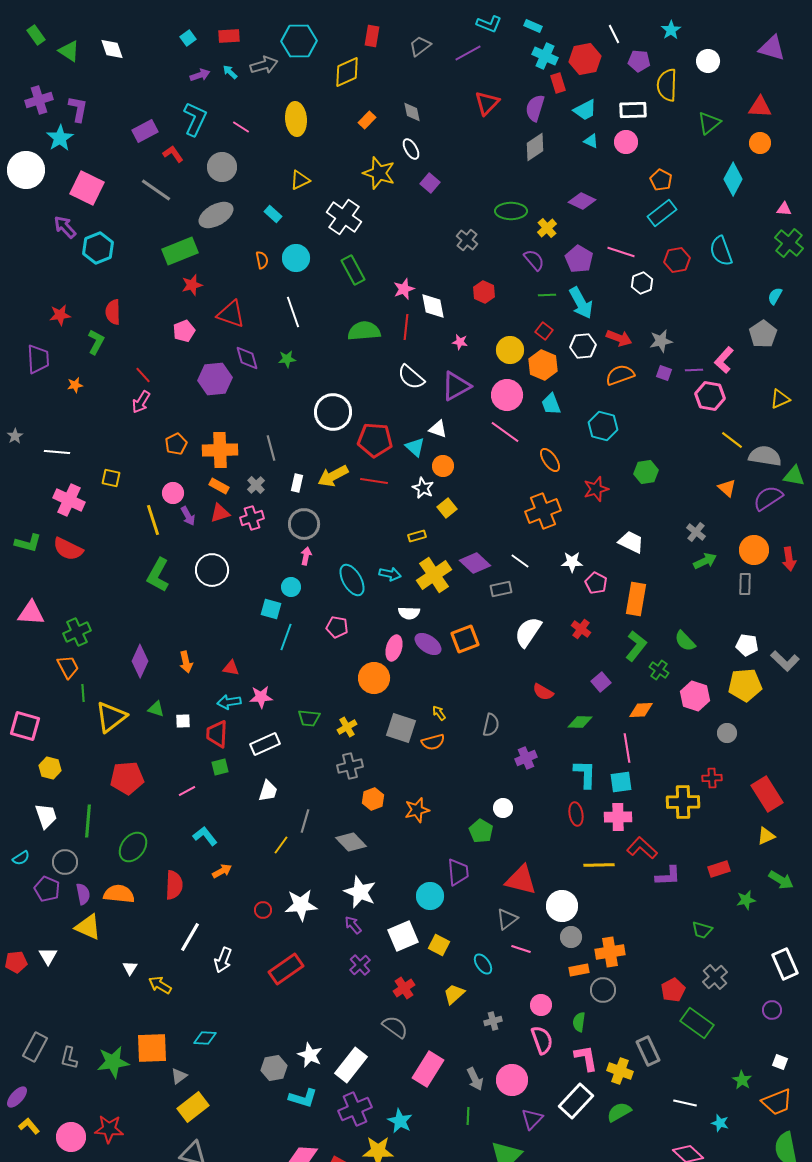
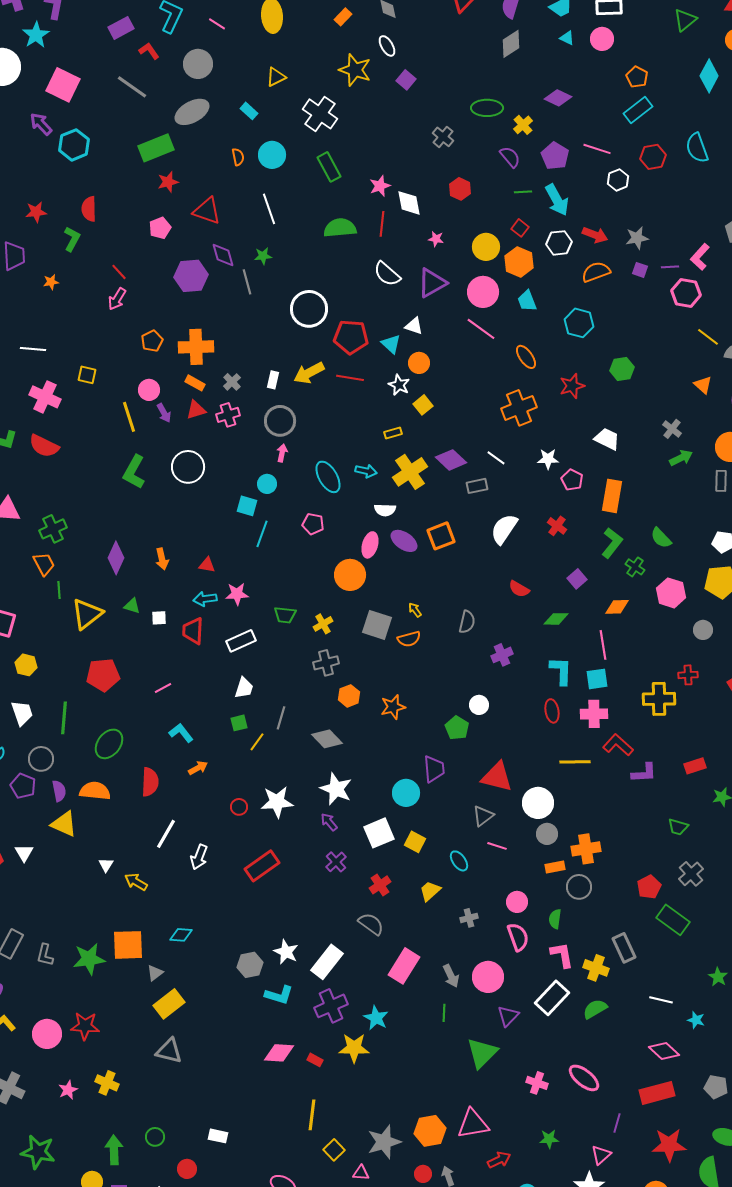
gray line: (271, 448) -> (247, 282), moved
green square: (220, 767) -> (239, 723), moved

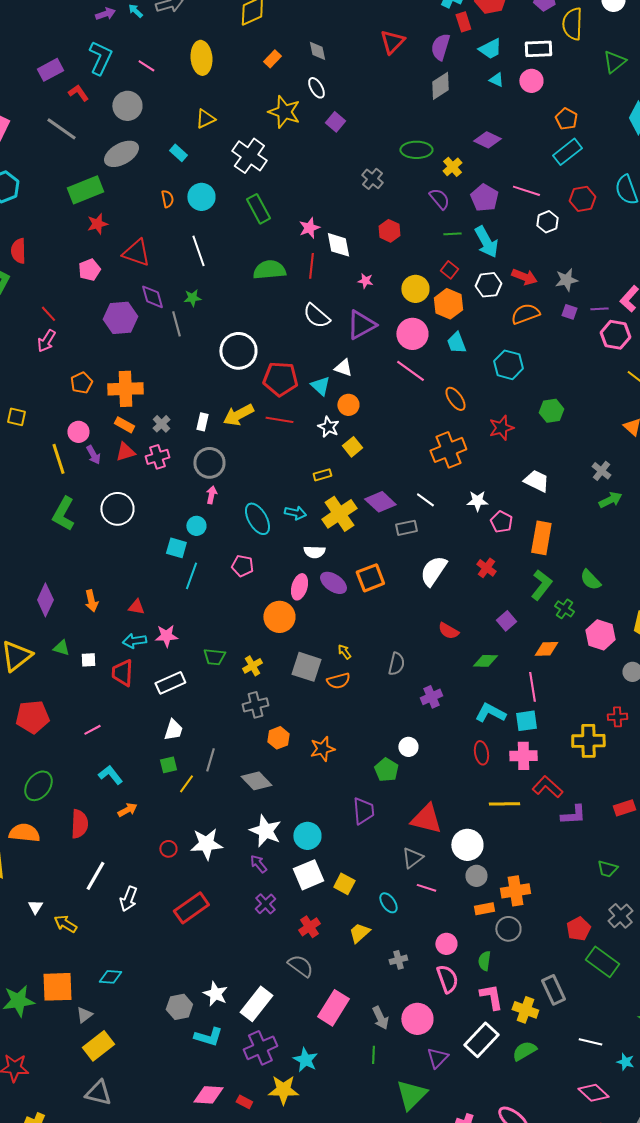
cyan L-shape: (561, 671) -> (490, 713), turned -64
cyan circle: (406, 793) -> (307, 836), moved

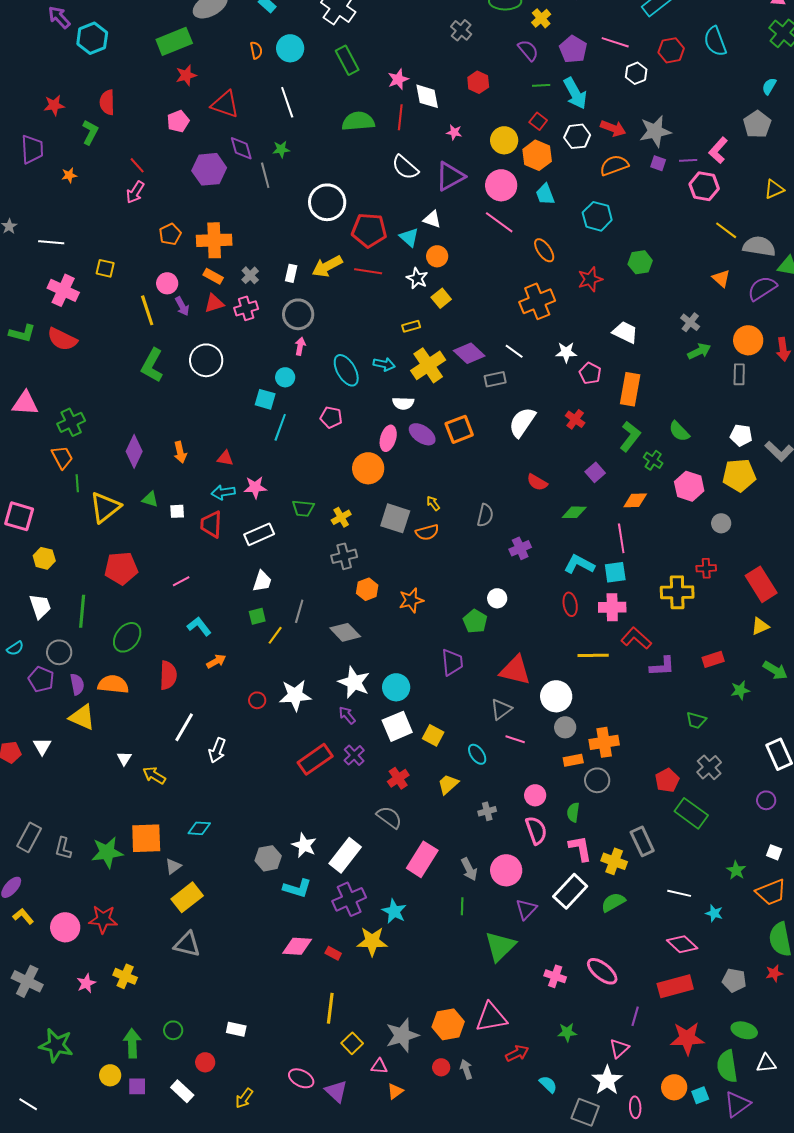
gray star: (566, 280) -> (655, 131), size x1.4
red rectangle: (191, 908) -> (315, 759), moved

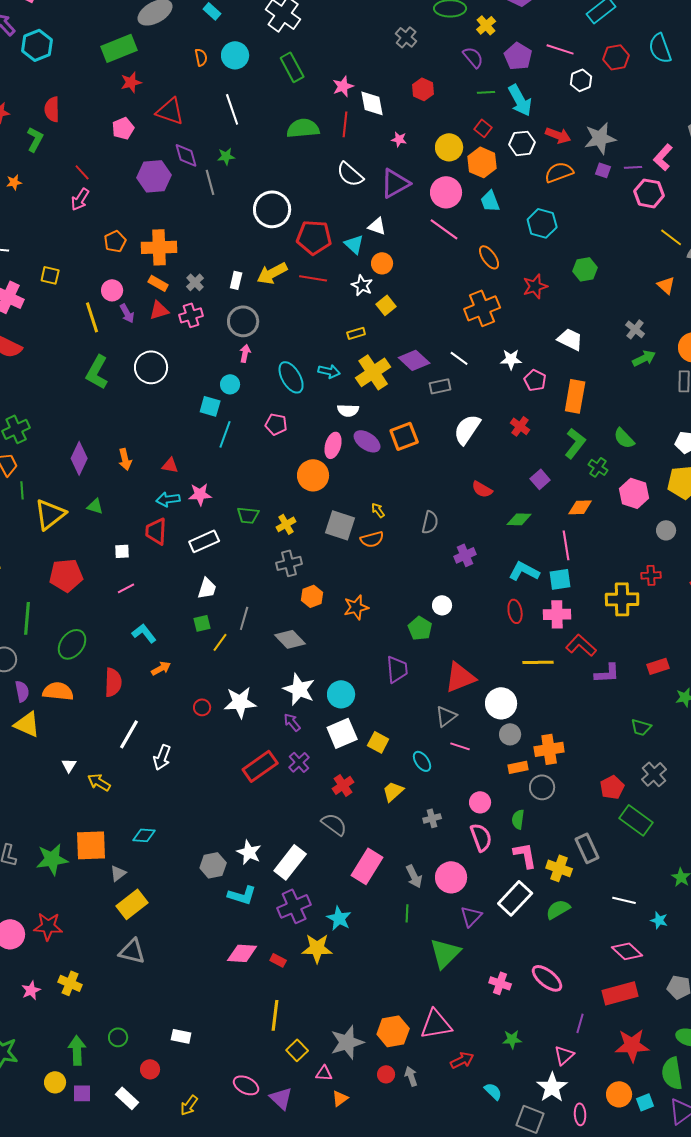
white square: (177, 511) -> (122, 551), moved
red triangle: (515, 670) -> (460, 677), turned -36

